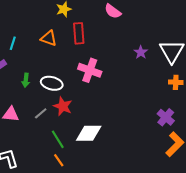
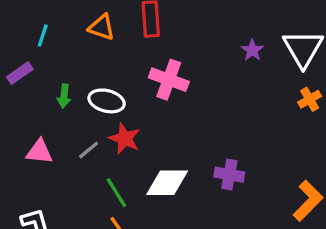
orange cross: (176, 82) -> (310, 99), turned -32
purple cross: (166, 117) -> (229, 175), moved, turned -30

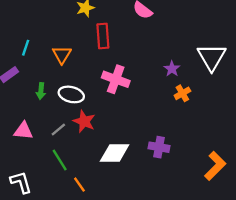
orange triangle: (102, 27) -> (62, 55), moved, turned 42
purple star: (252, 50) -> (172, 69), moved
orange cross: (310, 99) -> (182, 93), moved
green line: (116, 193) -> (60, 160), moved

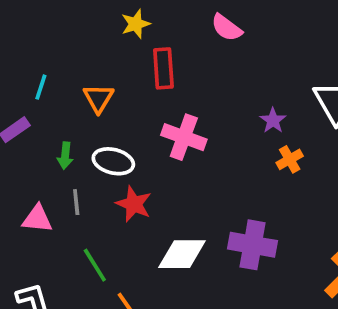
gray line: (58, 130) -> (76, 202), moved, turned -56
purple cross: (159, 147) -> (253, 245), size x1.4

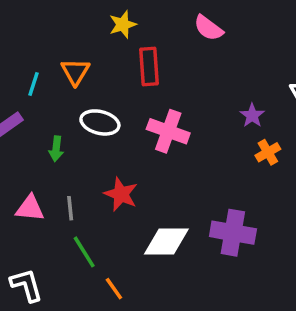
orange triangle: (98, 98) -> (75, 72), moved
white ellipse: (113, 161) -> (100, 122), moved
gray line: (76, 202) -> (70, 208), moved

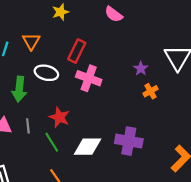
red rectangle: (149, 66) -> (77, 51), moved, turned 30
green arrow: (56, 149) -> (19, 89), size x1.6
green line: (84, 252) -> (52, 142), moved

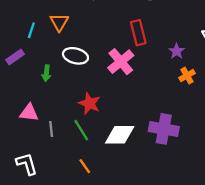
red rectangle: (77, 51) -> (138, 33), moved, turned -40
pink cross: (89, 78) -> (121, 62), turned 30
green arrow: (19, 89) -> (46, 73), size x0.6
gray line: (28, 126) -> (51, 129), moved

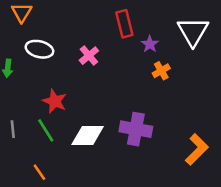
red rectangle: (138, 33) -> (124, 24), moved
pink cross: (121, 62) -> (89, 56), size x0.7
orange line: (85, 166) -> (39, 172), moved

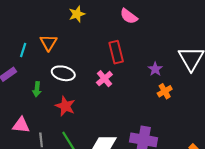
red rectangle: (124, 24) -> (116, 52), moved
red star: (55, 101) -> (65, 106), moved

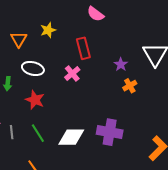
yellow star: (77, 14) -> (48, 30), moved

